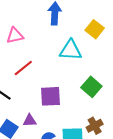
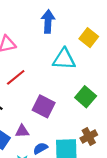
purple square: (51, 96) -> (44, 106), turned 30

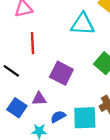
red line: (16, 77) -> (32, 43), turned -54

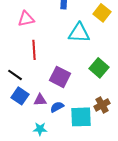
blue square: (17, 108) -> (20, 96), moved
blue semicircle: (58, 117) -> (57, 107), moved

